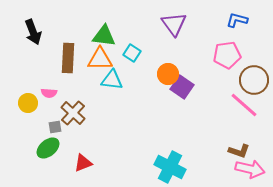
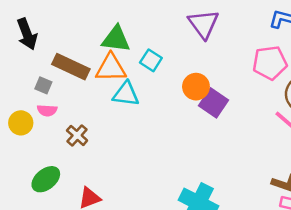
brown rectangle: (68, 58) -> (71, 67), turned -68
brown cross: (73, 113) -> (77, 135), size x0.7
gray square: (55, 127) -> (43, 85), moved, turned 32

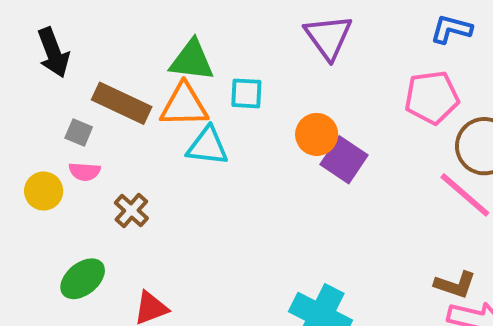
cyan square: (151, 60) -> (246, 93), turned -30

